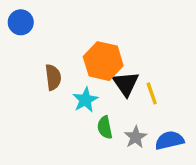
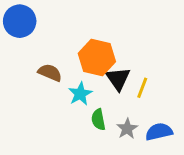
blue circle: (21, 22) -> (20, 21), size x1.4
brown semicircle: (53, 77) -> (50, 73), turned -60
yellow line: (152, 93) -> (142, 88), turned 40

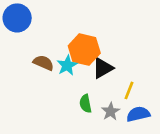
black triangle: (118, 79) -> (103, 68), turned 35
yellow line: (142, 88) -> (129, 90), moved
cyan star: (80, 94) -> (67, 65), moved

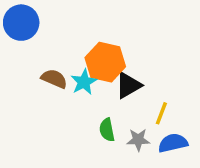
gray star: (111, 111) -> (138, 140), turned 30

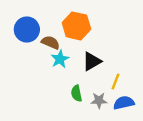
blue circle: (21, 23) -> (27, 30), moved
orange hexagon: (105, 62) -> (76, 26), moved
brown semicircle: (54, 79) -> (50, 43), moved

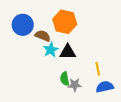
black triangle: (92, 61) -> (68, 52), moved, turned 30
yellow line: (115, 82) -> (98, 69), turned -32
gray star: (99, 100) -> (75, 85), moved

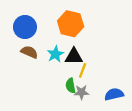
brown semicircle: (43, 36) -> (29, 52), moved
yellow line: (98, 69) -> (83, 70), moved, turned 32

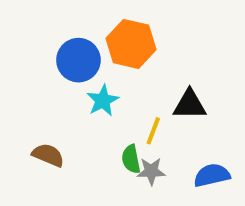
blue circle: (25, 27) -> (78, 60), moved
brown semicircle: (29, 52) -> (48, 155), moved
black triangle: (74, 56) -> (190, 105), moved

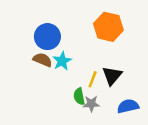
orange hexagon: (131, 44) -> (108, 27), moved
black triangle: (190, 105) -> (112, 76), moved, turned -50
brown semicircle: (48, 155) -> (43, 60), moved

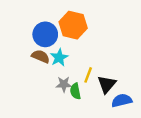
orange hexagon: (108, 27) -> (73, 25), moved
black triangle: (112, 76) -> (107, 84), moved
gray star: (91, 104) -> (64, 84), moved

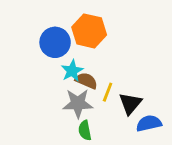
brown semicircle: (41, 56) -> (86, 81), moved
gray star: (64, 84) -> (78, 103), size x1.5
green semicircle: (75, 91) -> (85, 130), moved

